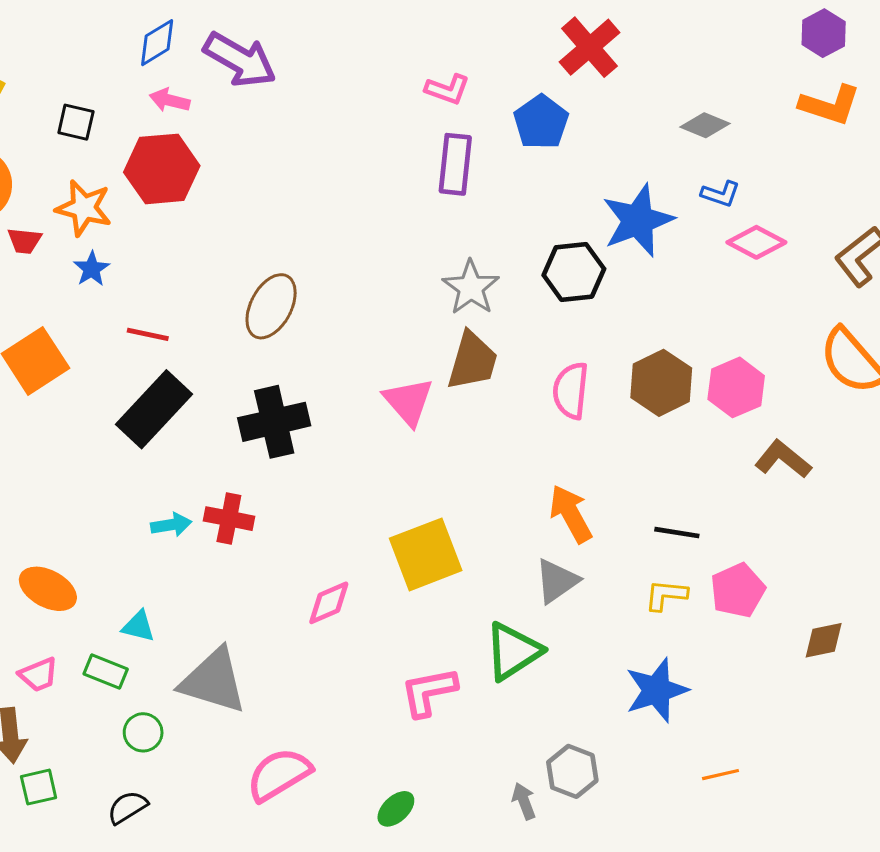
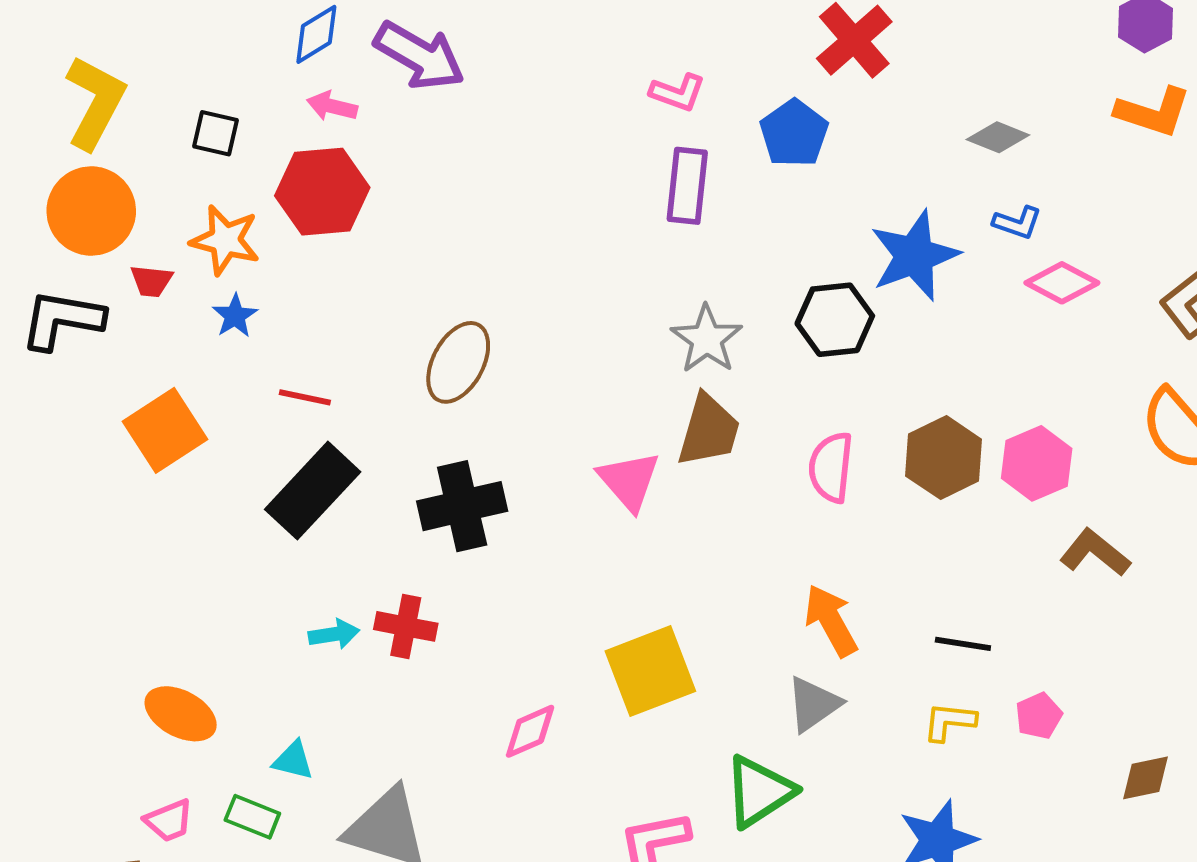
pink pentagon: (738, 590) -> (1039, 716), size x0.7

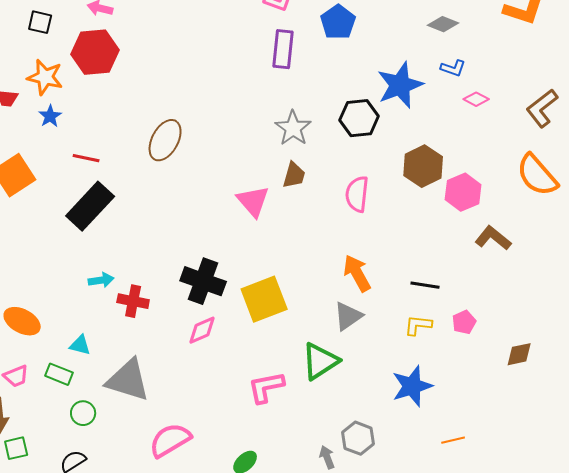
pink diamond: (1062, 283) -> (476, 99), size x0.7
brown trapezoid: (709, 430) -> (294, 175), size x0.7
brown hexagon: (944, 458) -> (423, 166), moved
black cross: (462, 506) -> (203, 281), moved, turned 33
red cross: (406, 626) -> (133, 301), moved

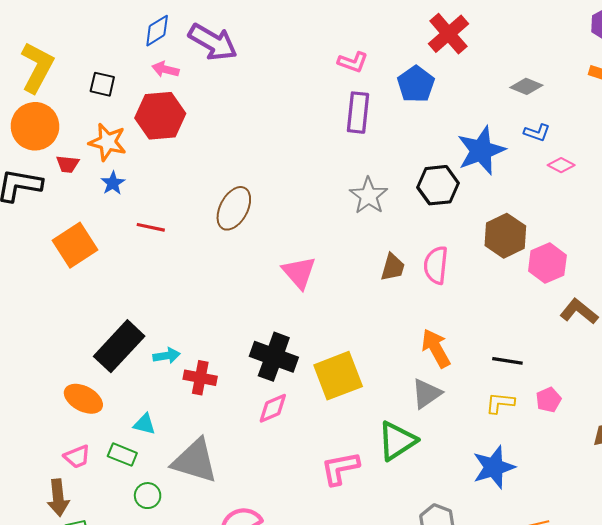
brown trapezoid: (294, 175) -> (393, 267), moved
pink triangle: (253, 201) -> (299, 273), moved
black rectangle: (90, 206) -> (119, 346), moved

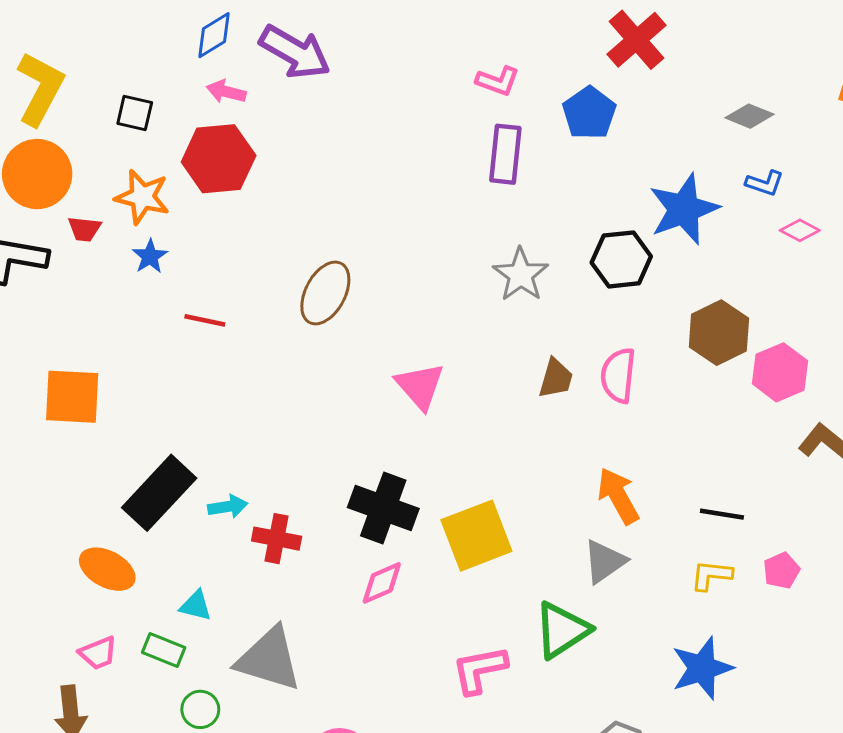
orange square: (75, 245) -> (72, 397), moved, turned 36

